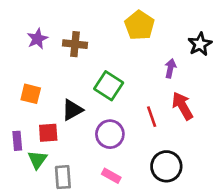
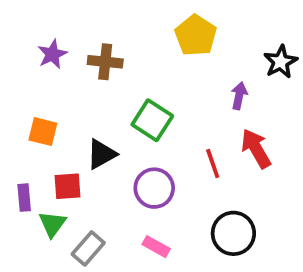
gray rectangle: (63, 177) -> (88, 248), turned 45

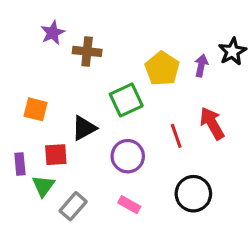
yellow pentagon: (196, 35) -> (162, 69), moved
purple star: (52, 54) -> (53, 33), moved
purple arrow: (239, 96) -> (201, 66), moved
green square: (152, 120) -> (126, 100), turned 32

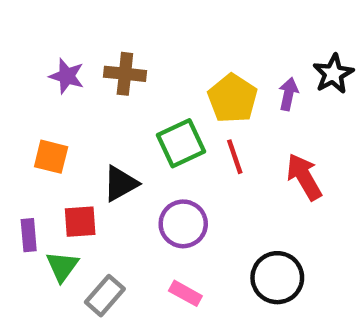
purple star: (53, 33) -> (67, 76), moved, turned -30
red line: (176, 136) -> (235, 157), moved

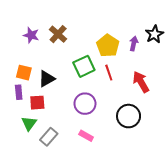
brown cross: (125, 74) -> (58, 34), turned 36
black triangle: (120, 184) -> (47, 79), moved
purple rectangle: (29, 235) -> (19, 92), moved
black circle: (277, 278) -> (129, 116), moved

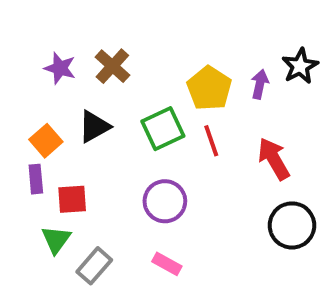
orange square: (24, 73) -> (46, 141), turned 35
black triangle: (47, 79) -> (94, 127), moved
black circle: (129, 116) -> (292, 225), moved

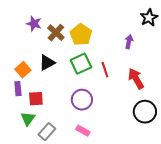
black star: (300, 66) -> (149, 18), moved
purple star: (60, 68) -> (34, 24), moved
yellow pentagon: (209, 88) -> (81, 35), moved

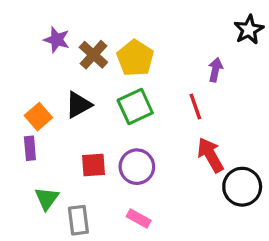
red line: (105, 70) -> (195, 107), moved
red arrow: (136, 79) -> (210, 155), moved
red square: (36, 99) -> (93, 165), moved
gray rectangle: (47, 132) -> (78, 220), turned -48

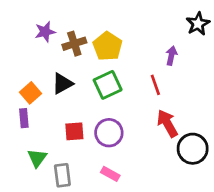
purple star: (57, 40) -> (45, 32), turned -30
brown cross: (93, 55) -> (74, 44), turned 30

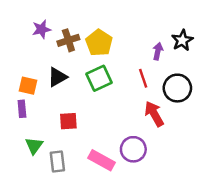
black star: (198, 24) -> (182, 40), moved
orange square: (30, 93) -> (28, 86), turned -36
purple circle: (109, 133) -> (133, 149), moved
black circle: (193, 149) -> (177, 88), moved
pink rectangle: (110, 174) -> (101, 160), size x1.5

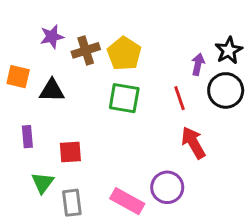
black triangle: (57, 77) -> (52, 90), moved, turned 30
green square: (99, 78) -> (124, 98), turned 35
orange square: (28, 86) -> (18, 77), moved
black circle: (177, 88) -> (226, 90), moved
red square: (68, 121) -> (70, 152), moved

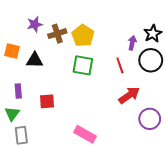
red arrow: (193, 143) -> (129, 95), turned 85
green triangle: (43, 183) -> (12, 114), moved
purple circle: (167, 187) -> (150, 119), moved
gray rectangle: (72, 203) -> (21, 135), moved

